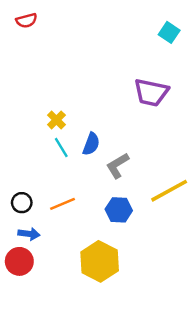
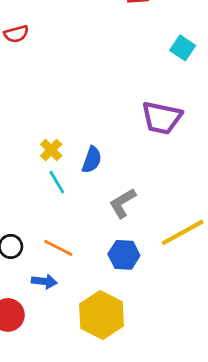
blue semicircle: (91, 144) -> (92, 160), moved
orange line: (62, 204) -> (58, 248), turned 50
blue arrow: (29, 234) -> (44, 281), moved

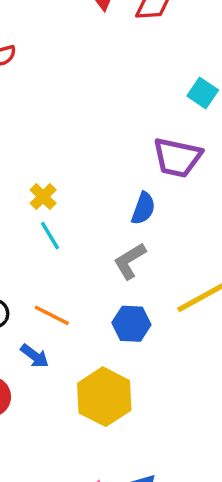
cyan square: (183, 48) -> (203, 93), moved
blue semicircle: (92, 160) -> (143, 208), moved
blue arrow: (44, 281) -> (35, 356), turned 30

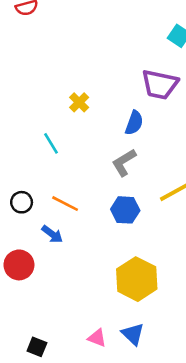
yellow cross: (43, 197) -> (79, 102), moved
cyan line: (50, 236) -> (51, 143), moved
yellow hexagon: (104, 397) -> (137, 279), moved

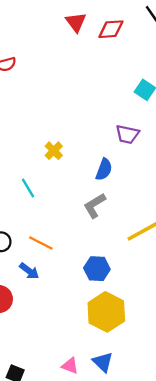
purple trapezoid: (160, 84) -> (127, 134), size x0.7
blue hexagon: (125, 210) -> (97, 269), moved

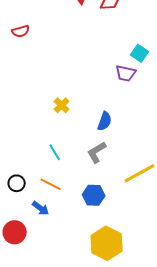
purple trapezoid: (127, 134) -> (126, 73), moved
cyan line: (28, 188) -> (55, 152), moved
blue hexagon: (97, 269) -> (94, 195), moved

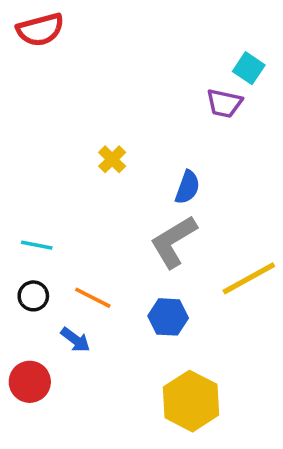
red semicircle: (21, 31) -> (40, 30), size x1.5
cyan line: (55, 152) -> (37, 245), moved, turned -48
gray L-shape: (97, 152) -> (173, 242), size x1.4

